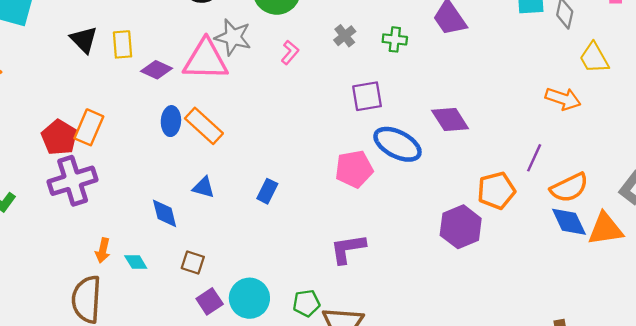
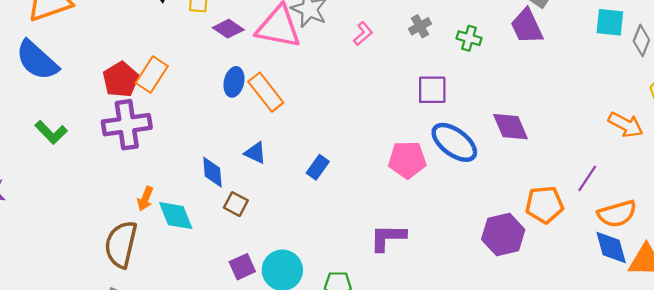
cyan diamond: (136, 262) -> (176, 216), size x1.6
brown square: (193, 262) -> (236, 204), moved

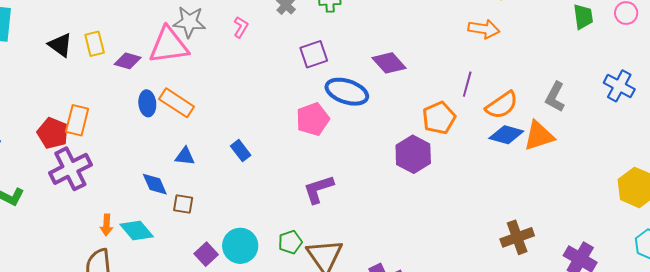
blue rectangle: (318, 167) -> (241, 151), turned -55
blue diamond: (611, 247) -> (506, 135), turned -40

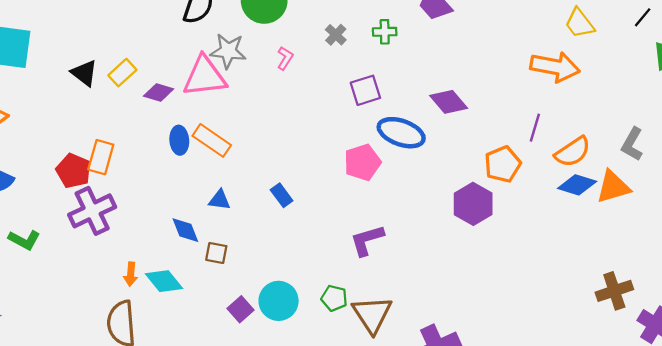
orange arrow: (484, 29) -> (555, 67), size x1.4
yellow rectangle: (95, 44) -> (122, 73), turned 60
brown cross: (517, 237) -> (614, 291), moved
green pentagon: (290, 242) -> (334, 298), turned 30

